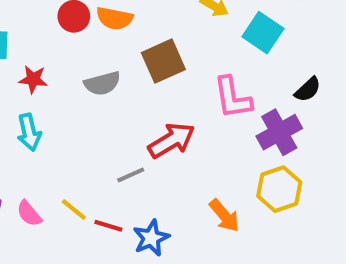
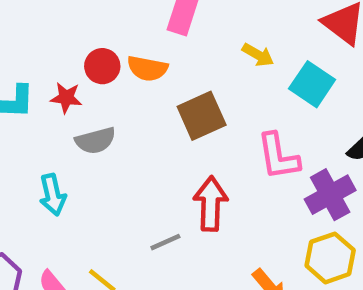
red star: (33, 79) -> (66, 98), moved
gray semicircle: (102, 83) -> (96, 141), moved
red arrow: (171, 140) -> (211, 204), turned -57

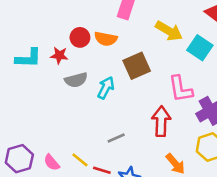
yellow arrow: (258, 55) -> (169, 31), size x1.5
cyan arrow: (53, 195) -> (106, 88), moved, turned -140
red arrow: (211, 204) -> (161, 121), moved

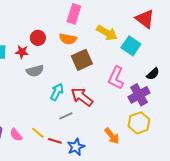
orange semicircle: (106, 39) -> (68, 39), moved
cyan arrow: (106, 88) -> (57, 92), moved
pink L-shape: (181, 89) -> (116, 78), turned 35
red arrow: (161, 121) -> (82, 97), moved, turned -55

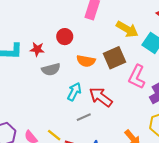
red circle: (38, 38) -> (65, 37), moved
orange semicircle: (68, 39) -> (86, 61), moved
brown square: (82, 60) -> (115, 58), moved

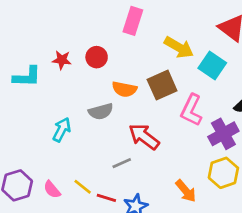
red star: (37, 49) -> (62, 60), moved
gray semicircle: (51, 69) -> (101, 111), moved
cyan arrow: (74, 92) -> (62, 130), moved

